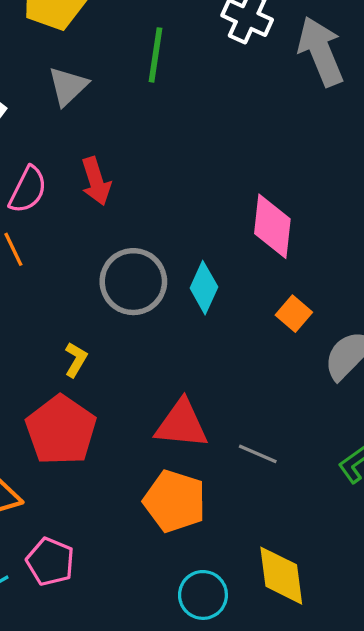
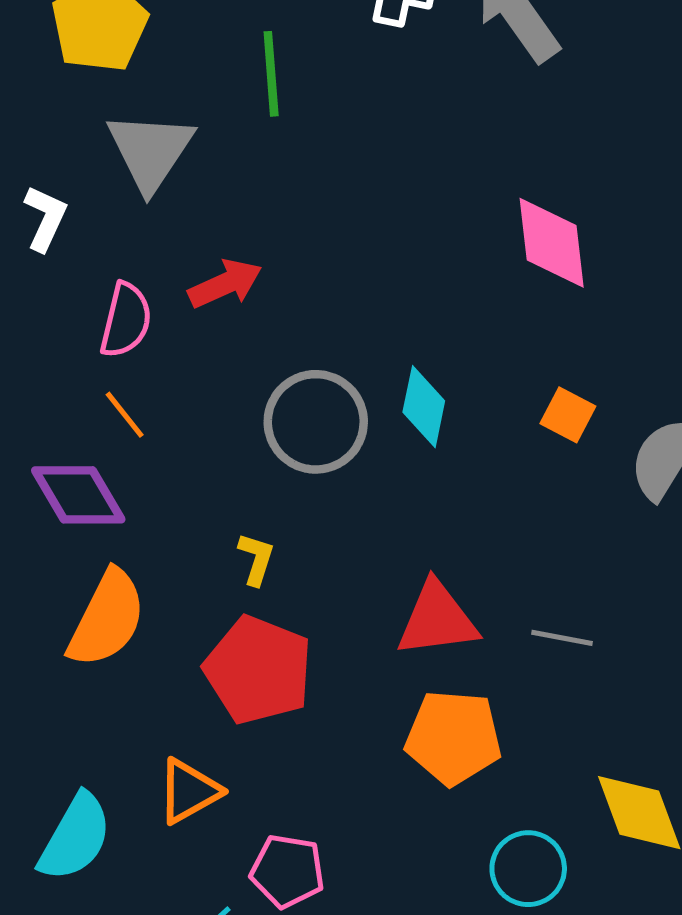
gray triangle: (68, 86) -> (150, 151), size x1.4
red arrow: (96, 181) -> (225, 284), turned -84
pink diamond: (272, 226) -> (552, 243), moved

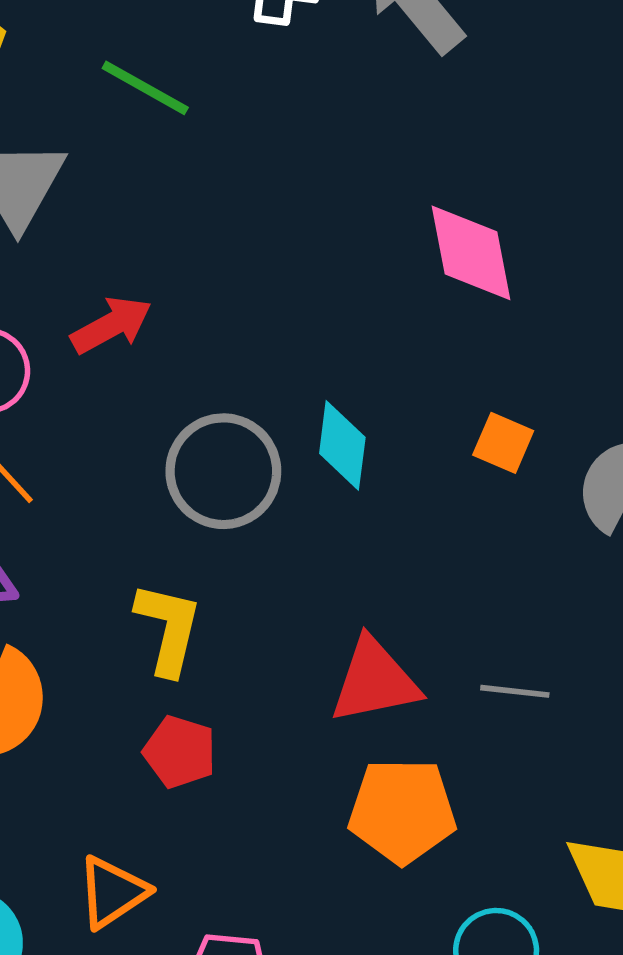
green line: (271, 74) -> (145, 88), turned -52
yellow L-shape: (256, 559) -> (168, 629), size x1.6
red pentagon: (258, 670) -> (180, 752), size x0.6

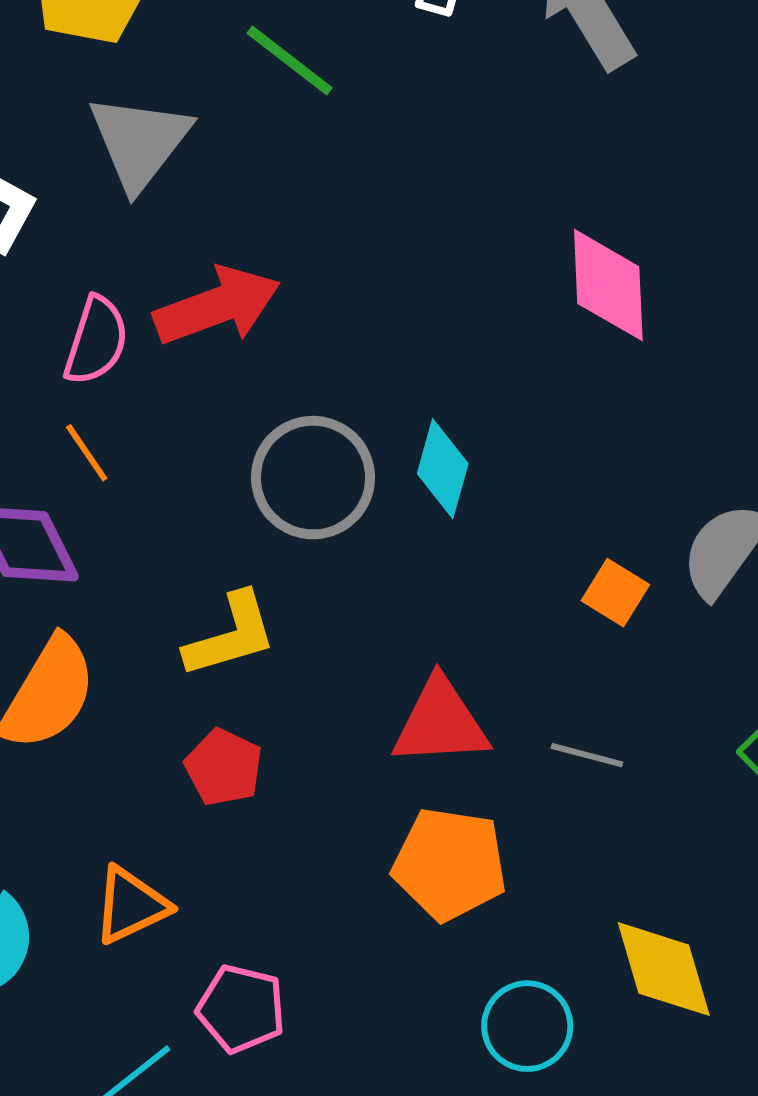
red arrow: (111, 325) -> (217, 306), size x1.4
orange square: (503, 443) -> (615, 593), moved
yellow L-shape: (168, 629) -> (231, 635), turned 52

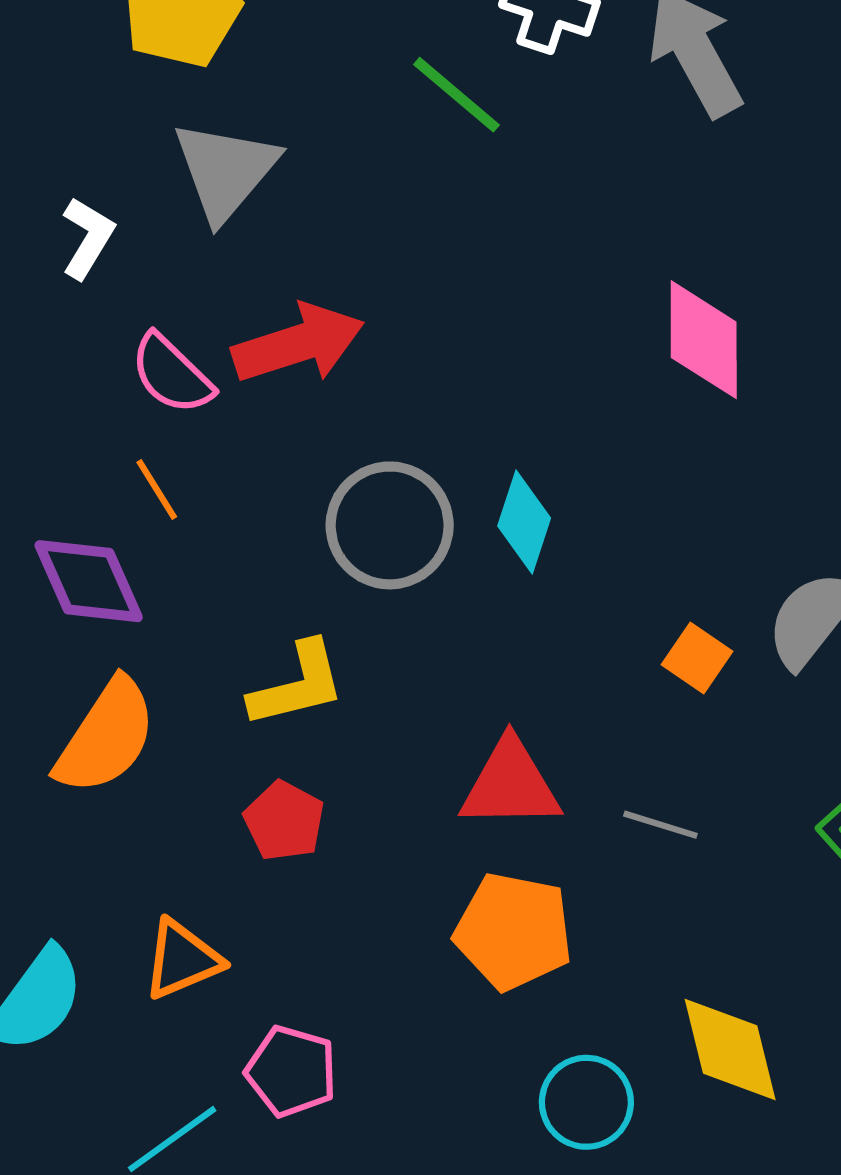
green line: (290, 61) -> (457, 95), moved
pink semicircle: (96, 341) -> (172, 374), turned 114

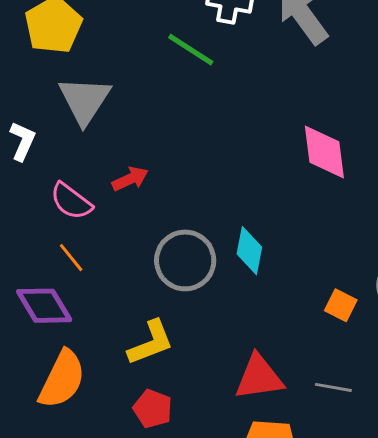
red arrow: (298, 344) -> (130, 179), size x0.6

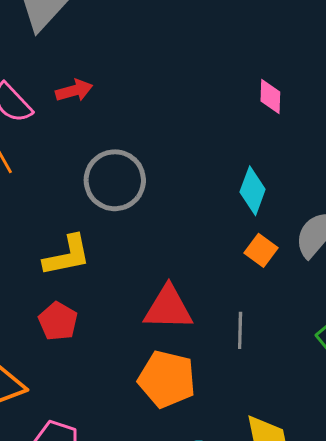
pink diamond: (324, 152) -> (270, 96), size x0.6
cyan diamond: (249, 251) -> (253, 191), moved
gray line: (333, 387) -> (240, 330), turned 72

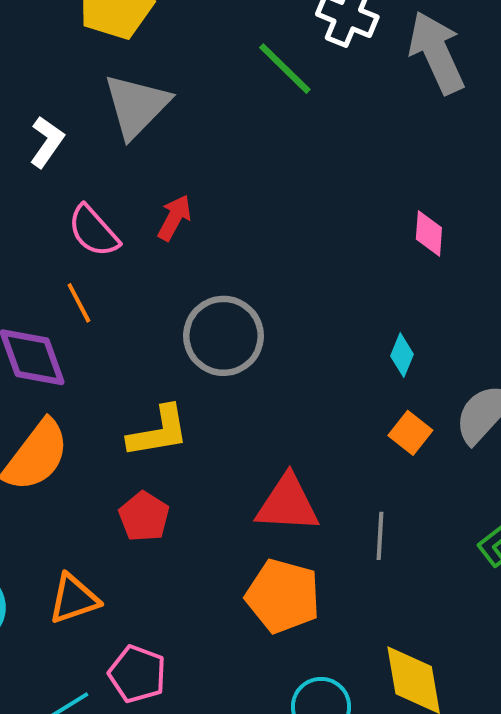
red arrow: (74, 91) -> (174, 218), turned -48
cyan diamond: (253, 191) -> (402, 355), size x0.7

